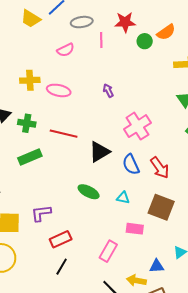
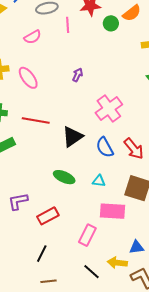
pink ellipse: (59, 90) -> (28, 78), turned 45
purple arrow: (108, 91) -> (78, 75), turned 56
pink rectangle: (135, 229) -> (112, 211), size x1.4
red rectangle: (61, 239) -> (48, 216), moved

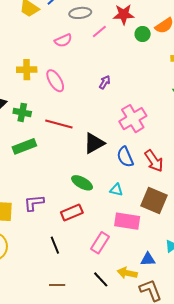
pink line: (68, 25) -> (99, 32), turned 49
red rectangle: (48, 216) -> (72, 212), moved
black line: (42, 254) -> (55, 245), moved, turned -54

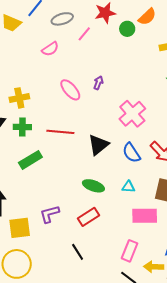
yellow cross: (27, 70) -> (19, 98), moved
pink ellipse: (55, 81) -> (70, 90), moved
pink rectangle: (100, 243) -> (130, 251), moved

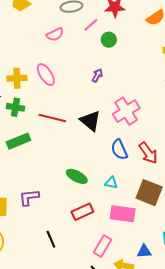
green circle: (127, 29) -> (109, 40), moved
pink ellipse: (70, 90) -> (46, 75), moved
black triangle: (98, 145) -> (90, 121), moved, turned -50
red rectangle: (89, 217) -> (82, 212), moved

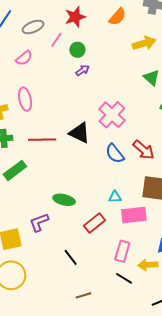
pink ellipse: (46, 75) -> (25, 99), turned 35
purple arrow: (97, 75) -> (82, 70), moved, turned 40
green ellipse: (77, 176) -> (64, 200), moved
cyan triangle: (111, 183) -> (115, 197), moved

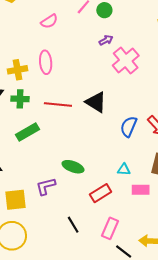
green circle: (77, 50) -> (104, 10), moved
pink cross: (112, 115) -> (126, 61), moved
blue semicircle: (115, 154) -> (129, 127), turned 55
pink rectangle: (134, 215) -> (141, 190), size x0.7
pink rectangle: (122, 251) -> (110, 228), moved

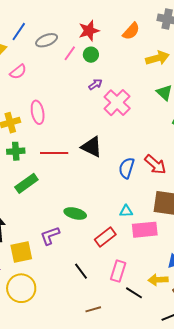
pink semicircle: (49, 21) -> (18, 72), moved
pink rectangle: (141, 190) -> (145, 230), size x1.4

